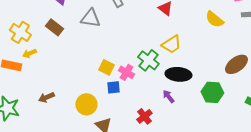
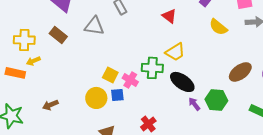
yellow cross: (20, 32) -> (24, 40), turned -30
green cross: (148, 60) -> (152, 68), turned -35
black ellipse: (178, 74) -> (182, 82), turned 30
purple arrow: (168, 96) -> (194, 104), moved
yellow circle: (86, 104) -> (96, 98), moved

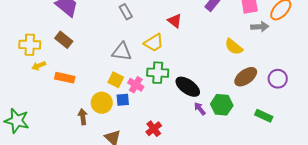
gray triangle: (94, 26) -> (122, 52), moved
yellow semicircle: (218, 27) -> (234, 47), moved
yellow trapezoid: (175, 52) -> (154, 43), moved
orange rectangle: (15, 73) -> (65, 78), moved
brown arrow: (50, 105) -> (83, 117), moved, turned 105

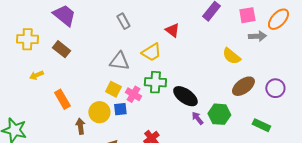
yellow cross: (30, 45) -> (27, 39), moved
orange rectangle: (65, 78) -> (62, 99), moved, turned 48

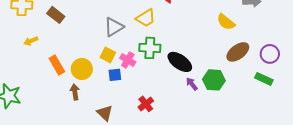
gray triangle: (119, 61) -> (114, 27), turned -40
yellow circle: (99, 112) -> (82, 69), moved
green rectangle: (261, 125) -> (264, 79), moved

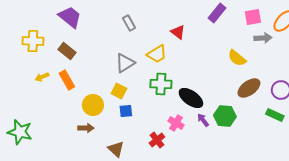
pink cross: (128, 60) -> (176, 123), moved
orange rectangle: (57, 65) -> (67, 80), moved
brown arrow: (75, 92) -> (86, 128), turned 98

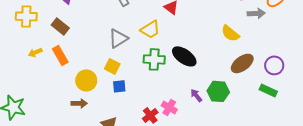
black ellipse: (191, 98) -> (184, 56), moved
pink cross: (176, 123) -> (169, 107), moved

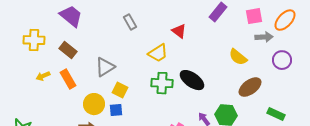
gray triangle: (118, 38) -> (105, 67), moved
purple circle: (274, 65) -> (282, 60), moved
blue square: (119, 86) -> (116, 110), moved

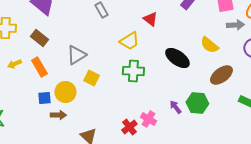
black ellipse: (192, 80) -> (177, 58), moved
blue square: (116, 110) -> (44, 98), moved

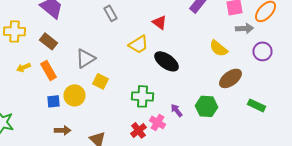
black ellipse: (177, 58) -> (166, 61), moved
green cross: (133, 71) -> (142, 96), moved
purple arrow: (175, 107) -> (176, 110), moved
brown arrow: (58, 115) -> (62, 130), moved

